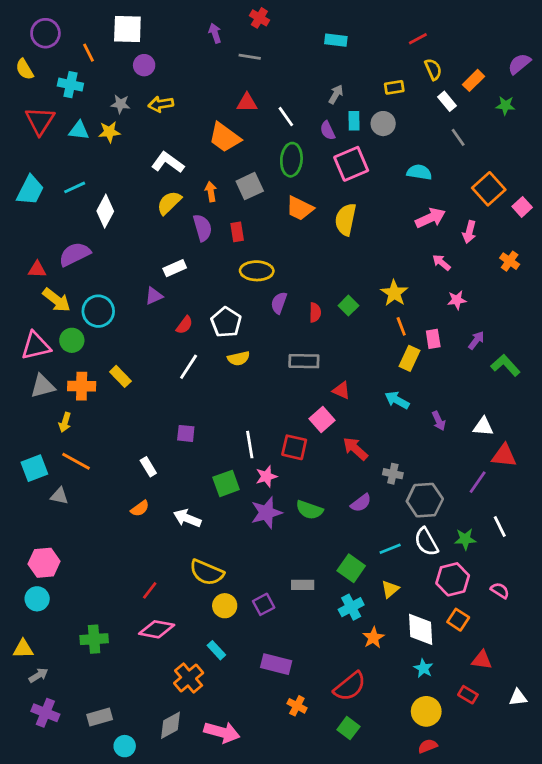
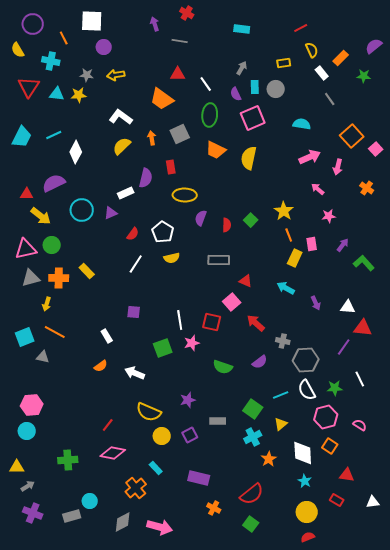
purple semicircle: (202, 228) -> (146, 178), moved, turned 30
cyan circle: (98, 311) -> (82, 210), moved
purple star: (266, 513) -> (188, 400), moved, size x0.7
cyan circle: (125, 746) -> (90, 501), moved

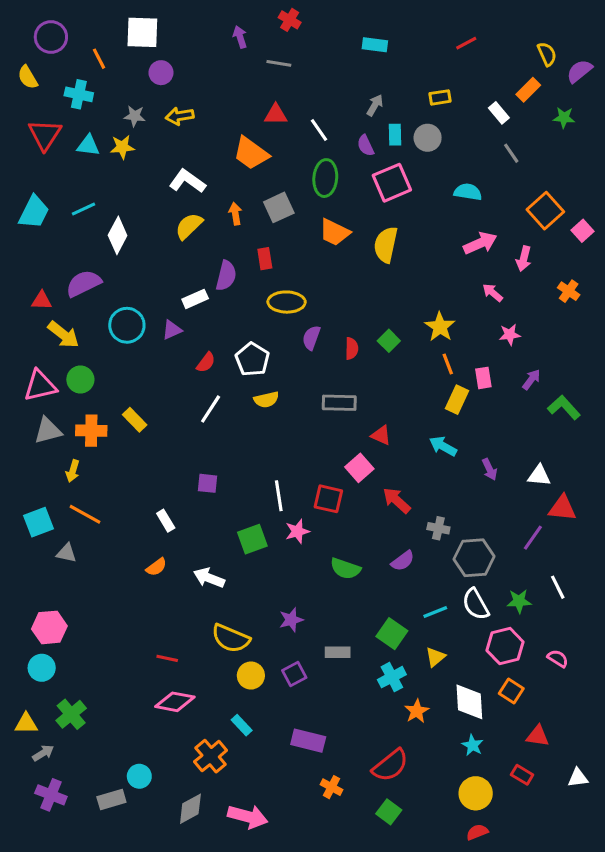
yellow semicircle: (312, 50) -> (547, 54), moved
red line: (108, 425) -> (167, 658), turned 64
green cross: (68, 460) -> (71, 714), moved, turned -36

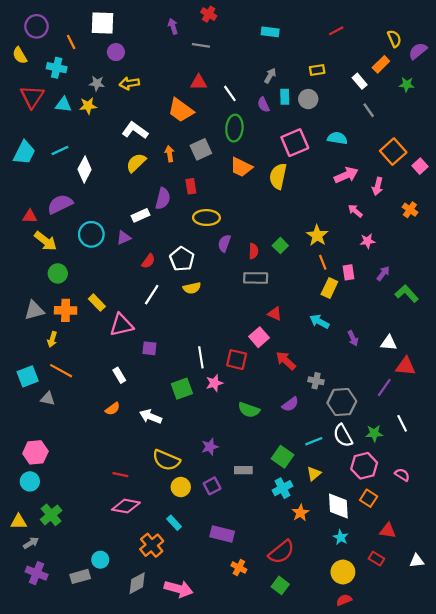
pink square: (392, 183) -> (295, 143), moved
pink triangle: (40, 386) -> (121, 325), moved
gray rectangle: (339, 403) -> (256, 278), moved

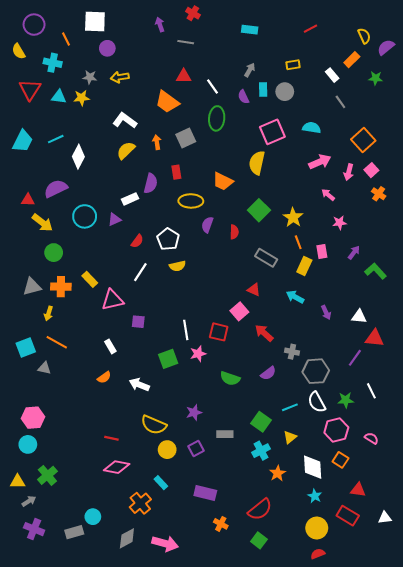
pink square: (420, 166) -> (371, 170), moved
orange trapezoid: (241, 167) -> (223, 181), moved
green square: (280, 246) -> (259, 210), moved, size x1.5
gray rectangle: (256, 278) -> (266, 258), moved, turned 30
red rectangle: (376, 559) -> (348, 516), size x1.5

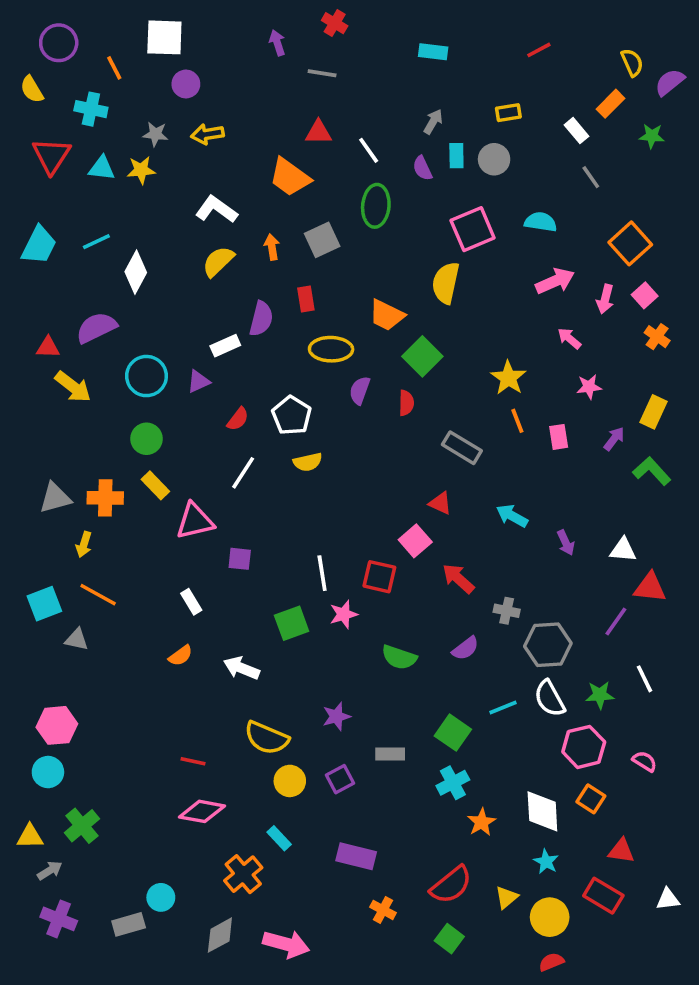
green square: (259, 210) -> (422, 356), moved
green circle: (54, 253) -> (146, 439), moved
yellow rectangle: (304, 266) -> (654, 412), moved
yellow triangle: (290, 437) -> (507, 897), moved

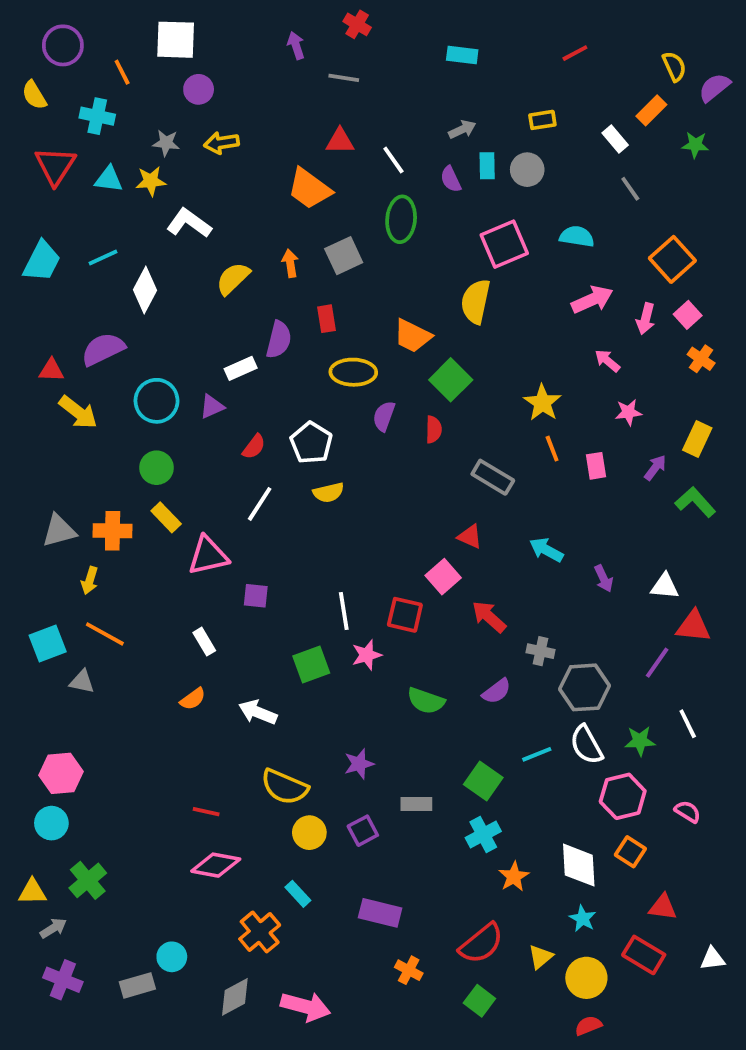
gray arrow: (433, 122) -> (462, 129), turned 35
white L-shape: (216, 209) -> (189, 223), moved

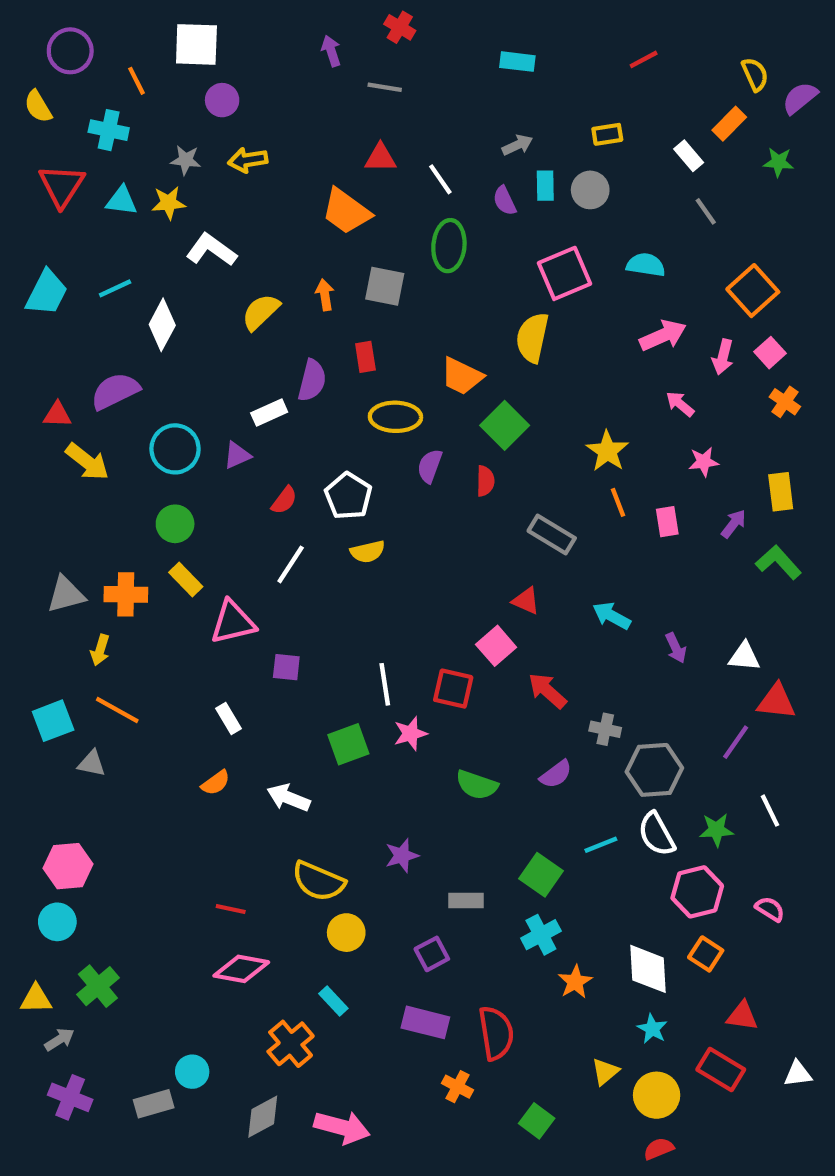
gray square: (344, 256) -> (385, 286), turned 36
yellow rectangle: (697, 439) -> (781, 492), turned -32
purple square: (363, 831) -> (432, 954), moved
red semicircle: (481, 943) -> (496, 1033), moved, turned -60

